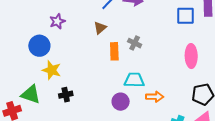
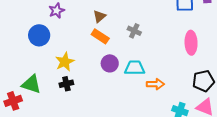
orange rectangle: (114, 51) -> (100, 36), moved, turned -54
yellow star: (52, 70) -> (65, 62), moved, turned 30
purple circle: (121, 102) -> (110, 63), moved

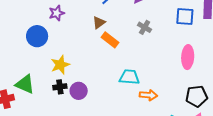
gray cross: (134, 31) -> (145, 27), moved
orange rectangle: (100, 36) -> (110, 40), moved
purple circle: (110, 63) -> (79, 91), moved

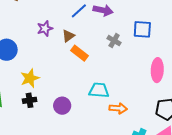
purple star: (57, 13) -> (45, 28), moved
blue square: (185, 17) -> (142, 29), moved
purple circle: (79, 91) -> (62, 106), moved

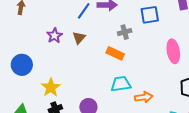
gray cross: (114, 41) -> (125, 32), turned -32
orange rectangle: (80, 53) -> (115, 53), moved

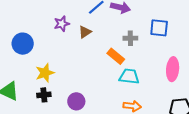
cyan trapezoid: (121, 84) -> (129, 76), moved

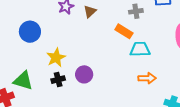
purple circle: (76, 101) -> (84, 74), moved

